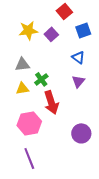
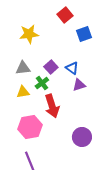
purple square: (51, 34) -> (51, 67), moved
blue triangle: (78, 57) -> (72, 68), moved
purple triangle: (78, 81) -> (79, 85), turned 32

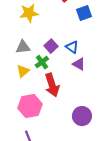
purple triangle: (79, 85) -> (79, 64), turned 48
yellow triangle: (23, 92) -> (23, 71), turned -32

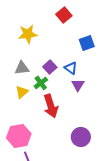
blue square: (84, 13) -> (87, 43), moved
purple triangle: (79, 64) -> (78, 85), turned 32
pink hexagon: (30, 106) -> (19, 136), moved

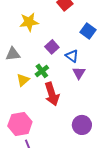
blue square: (87, 43) -> (88, 31), turned -35
purple square: (50, 67) -> (52, 47), moved
gray triangle: (22, 68) -> (13, 54), moved

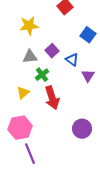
gray triangle: (13, 54) -> (30, 57), moved
purple triangle: (79, 73) -> (88, 76), moved
yellow triangle: (23, 80) -> (23, 93), moved

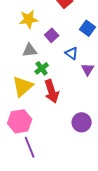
purple square: (52, 51) -> (52, 35), moved
yellow triangle: (23, 93) -> (23, 86), size x1.6

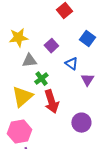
yellow star: (29, 19) -> (18, 38), moved
purple circle: (82, 122) -> (81, 123), moved

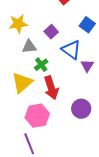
blue triangle: (71, 64) -> (71, 50), size x1.5
pink hexagon: (19, 132) -> (37, 116), moved

